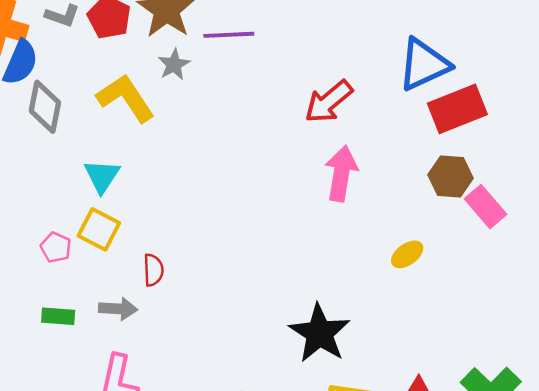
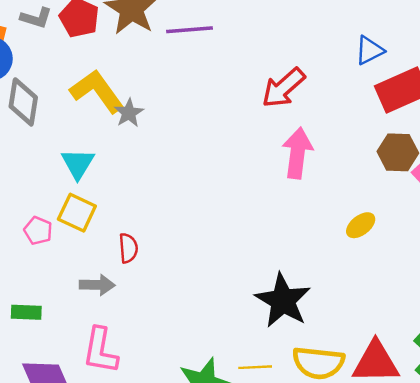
gray star: (174, 64) -> (129, 113), moved
blue triangle: (424, 64) -> (370, 50), size x0.6
green rectangle: (58, 316) -> (26, 312), moved

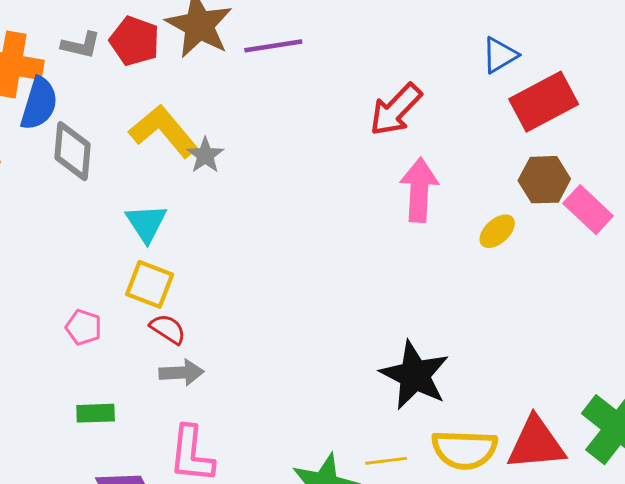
yellow ellipse: (361, 225) -> (497, 231), moved
pink pentagon: (38, 231) -> (84, 327), moved
red semicircle: (128, 248) -> (168, 329), moved, turned -48

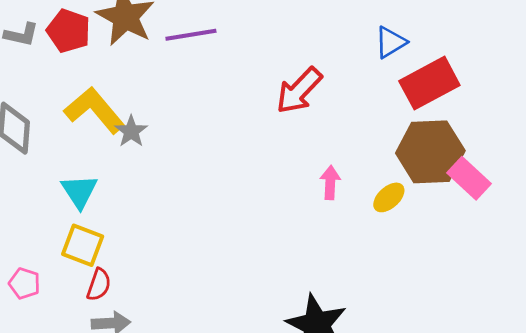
brown hexagon: (544, 180) -> (430, 152), size x1.5
pink arrow: (419, 190) -> (330, 183), moved, size x0.6
red semicircle: (168, 329) -> (99, 285), turned 76

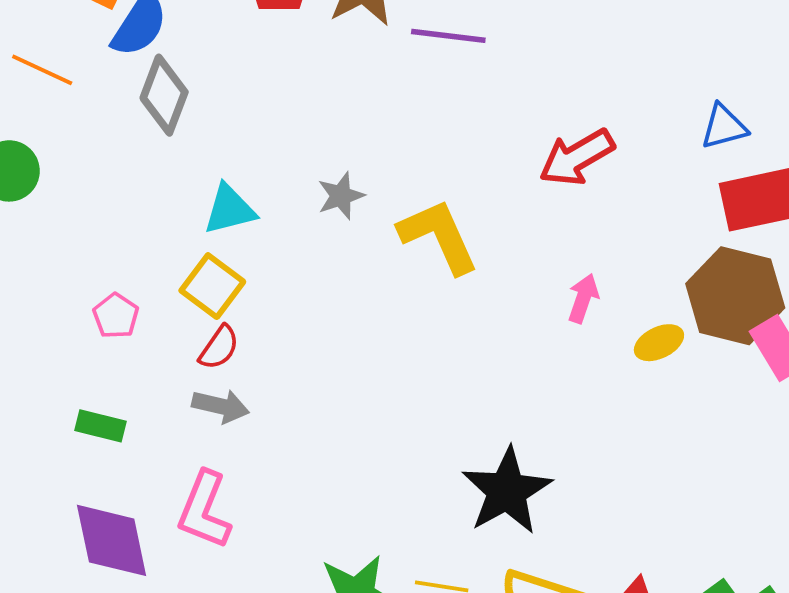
yellow L-shape: (94, 110) -> (439, 236), moved
gray star: (131, 131) -> (341, 196), moved
cyan triangle: (79, 191) -> (230, 209), turned 33

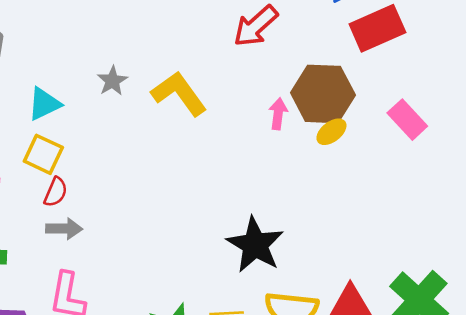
brown hexagon: (735, 296) -> (323, 94), moved

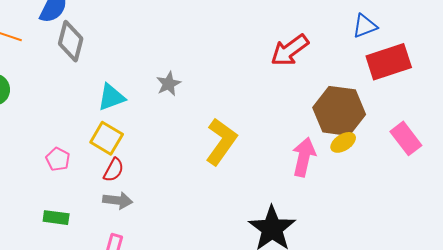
yellow L-shape: (179, 94) -> (221, 142), moved, turned 66
pink arrow: (278, 114) -> (304, 157), moved, size x1.5

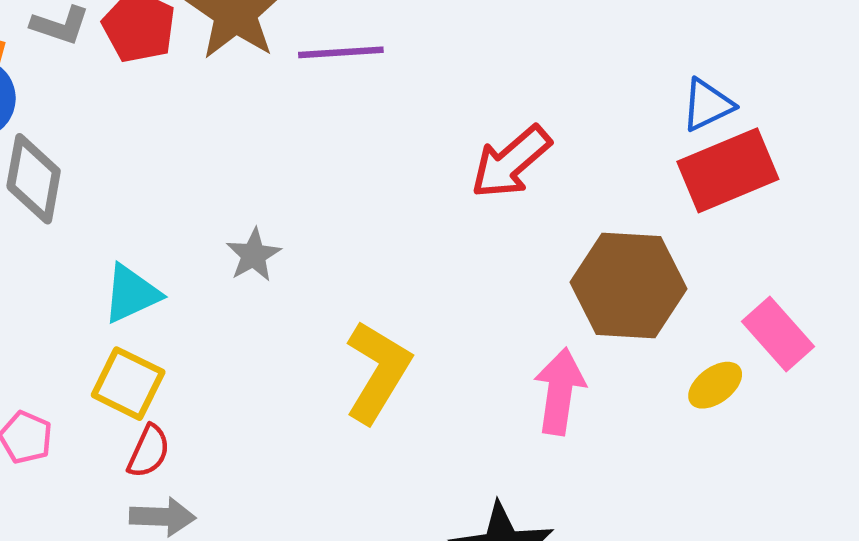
blue triangle: (365, 26) -> (707, 105), moved
yellow ellipse: (343, 142) -> (715, 385), moved

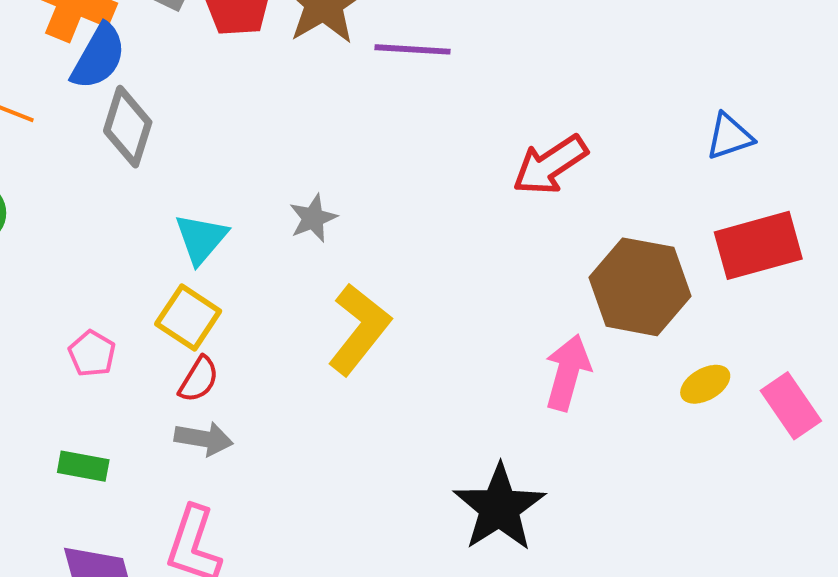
red rectangle: (728, 170) -> (758, 245), moved
cyan triangle: (131, 294) -> (201, 239), turned -32
pink rectangle: (778, 334) -> (791, 406), moved
yellow L-shape: (378, 372) -> (359, 329), moved

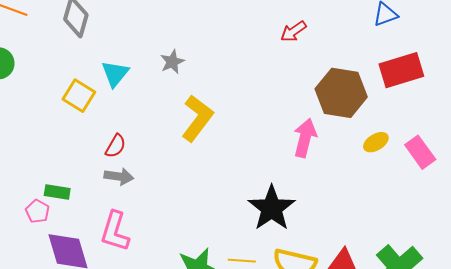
red arrow: (550, 165) -> (293, 31), size x0.7
yellow square: (188, 318) -> (79, 96), moved
pink pentagon: (92, 354) -> (37, 211), moved

